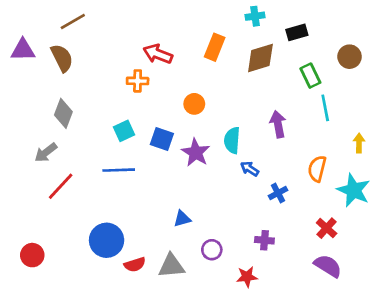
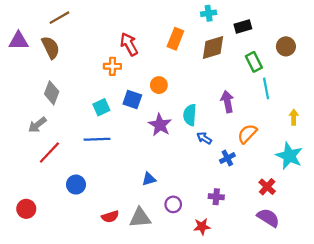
red arrow: (158, 54) -> (129, 44), turned 40
blue square: (162, 139) -> (132, 99), moved
orange semicircle: (317, 169) -> (247, 134), moved, turned 30
blue circle: (107, 240) -> (76, 185), moved, size x0.7

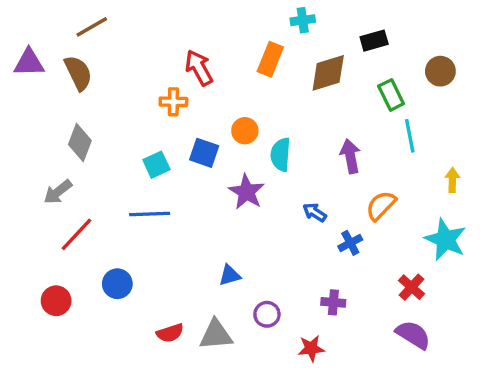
cyan cross: (209, 13) -> (303, 20), moved
cyan semicircle: (190, 115) -> (281, 154), moved
red circle: (26, 209) -> (56, 301), moved

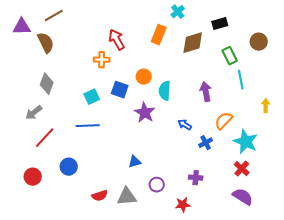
cyan cross: (303, 20) -> (178, 12), turned -32
purple triangle: (29, 63) -> (22, 27), moved
cyan star: (446, 240) -> (246, 142), moved

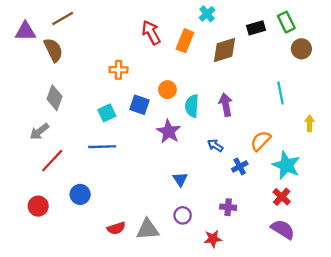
red arrow: (117, 40) -> (151, 33), moved
green rectangle: (230, 56) -> (286, 22), moved
purple arrow: (206, 92) -> (226, 105), moved
blue triangle: (135, 162) -> (180, 179), moved, turned -48

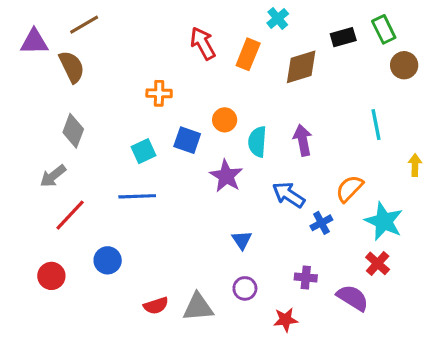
blue arrow: (215, 145) -> (289, 195), size x1.5
purple semicircle: (283, 229) -> (353, 298), moved

